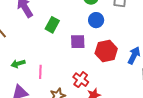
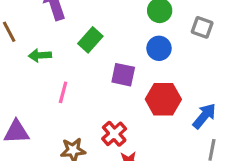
green arrow: (18, 64) -> (40, 55), moved
pink line: (40, 72) -> (63, 92), moved

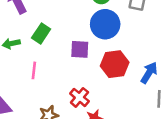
green rectangle: (90, 40) -> (41, 33), moved
blue circle: (159, 48) -> (105, 24), size x1.5

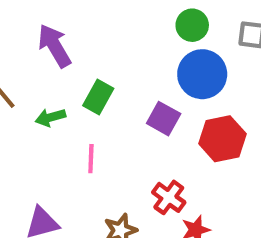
purple square: (80, 49) -> (164, 119), turned 30

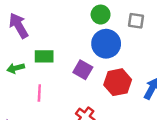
green rectangle: (98, 97) -> (44, 56), turned 60

